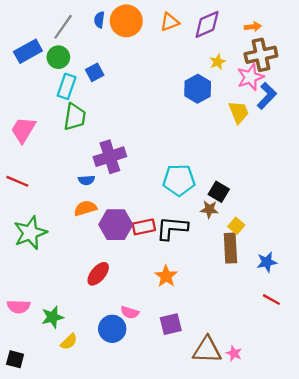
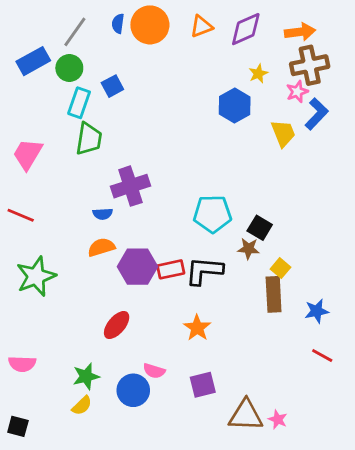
orange arrow: (253, 27) -> (300, 32), size x1.5
pink star: (250, 77) -> (297, 92), size x0.7
green star: (52, 317) -> (86, 376), moved

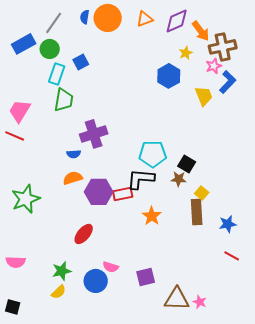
orange arrow: (300, 32) -> (201, 31), moved, turned 60
red line: (21, 215) -> (15, 136), moved
black L-shape: (204, 271) -> (141, 179), moved
orange star: (197, 328) -> (152, 216), moved

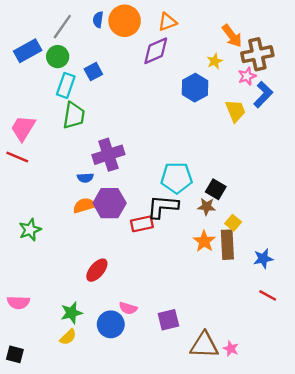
purple diamond: (177, 21) -> (156, 51), moved
purple hexagon: (99, 192) -> (110, 203), moved
green star: (26, 199) -> (30, 230), size x0.7
orange star: (152, 216) -> (204, 241), moved

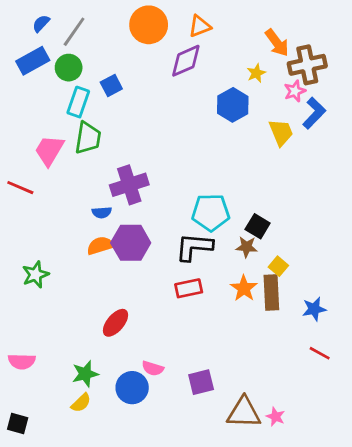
blue semicircle: (98, 20) -> (41, 23), moved, turned 35
pink trapezoid: (23, 128) -> (49, 150), moved
red rectangle: (142, 224) -> (189, 288), moved

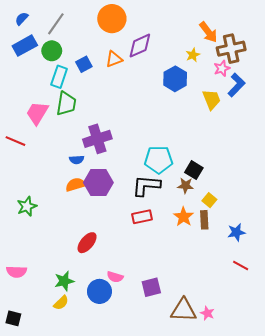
blue semicircle: (41, 23) -> (22, 19), moved
orange triangle: (200, 26) -> (114, 59), moved
brown rectangle: (271, 292) -> (204, 220), size x0.7

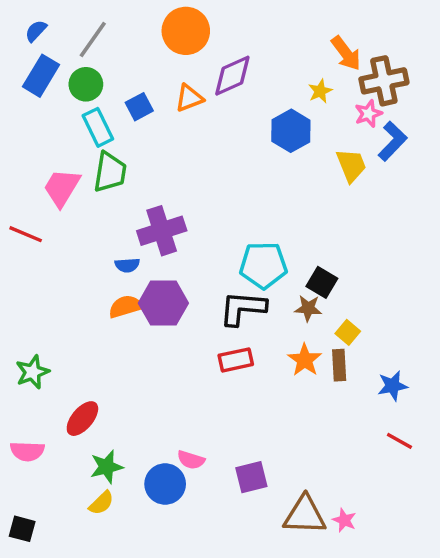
blue rectangle: (25, 46) -> (41, 76), turned -30
cyan rectangle: (59, 77) -> (98, 127), turned -45
green star: (27, 206) -> (32, 372), moved
red ellipse: (87, 243) -> (82, 419), moved

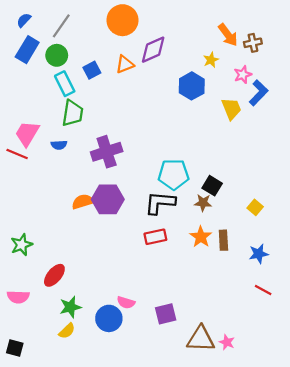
brown cross: (384, 81) -> (253, 43), moved, size x0.6
pink trapezoid: (62, 188) -> (27, 134), moved
blue semicircle: (127, 265) -> (59, 145), moved
yellow square: (348, 332) -> (255, 207), moved

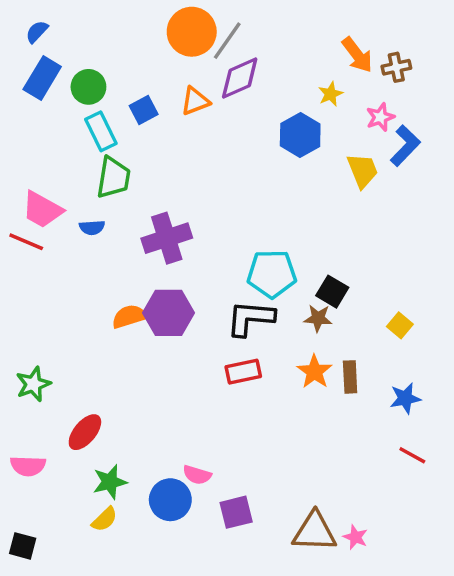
gray line: (61, 26) -> (227, 41), moved
pink trapezoid: (27, 134) -> (42, 210), turned -92
purple square: (166, 314) -> (236, 512), moved

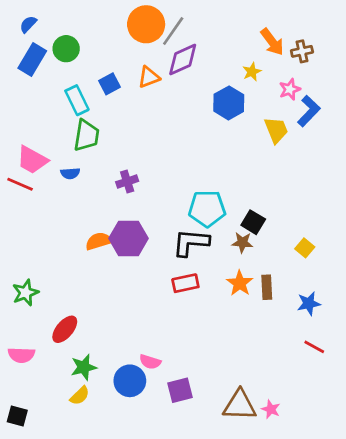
green circle: (88, 87) -> (66, 49), moved
purple cross: (167, 238) -> (127, 182), size x0.6

